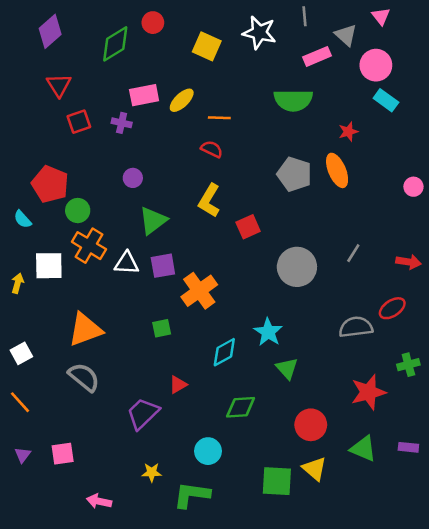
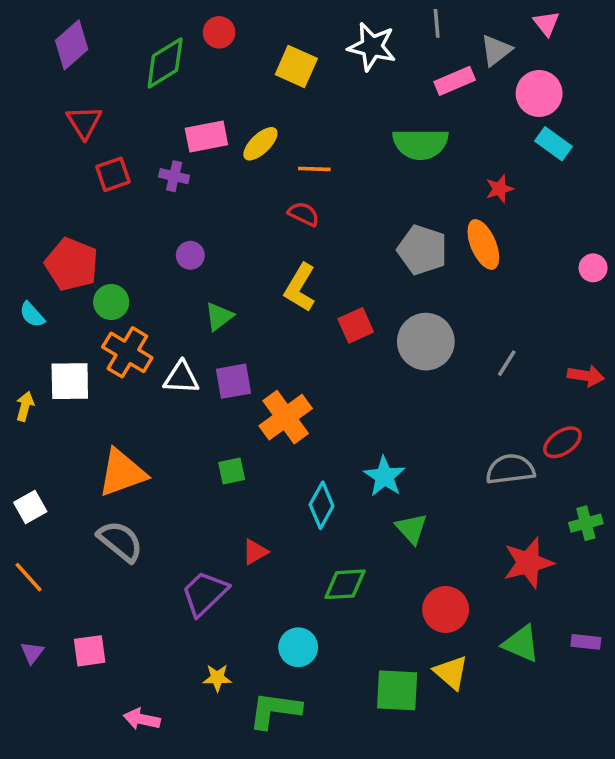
gray triangle: (346, 35) -> (496, 50), turned 40
green triangle: (153, 221) -> (219, 316), size x0.7
gray circle: (297, 267) -> (426, 342), moved
cyan diamond: (224, 352) -> (322, 505), turned -32

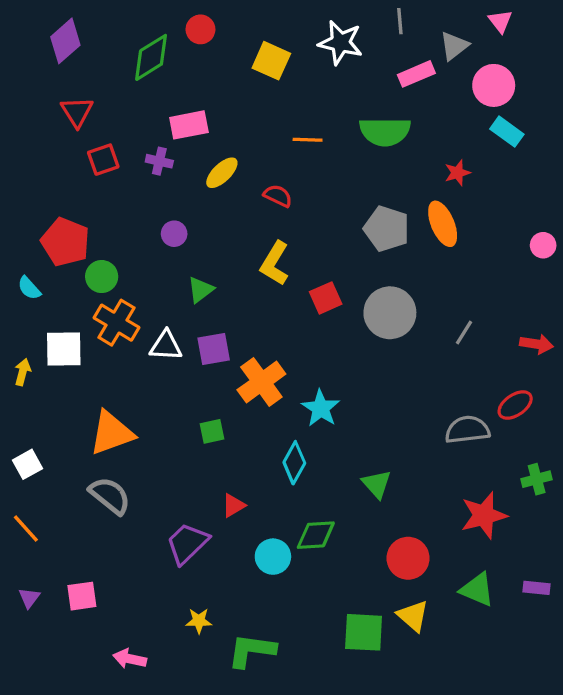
yellow ellipse: (260, 144) -> (222, 173), moved
orange line: (314, 169) -> (308, 140), moved
cyan star: (384, 476) -> (321, 408), moved
cyan circle: (298, 647) -> (273, 557), moved

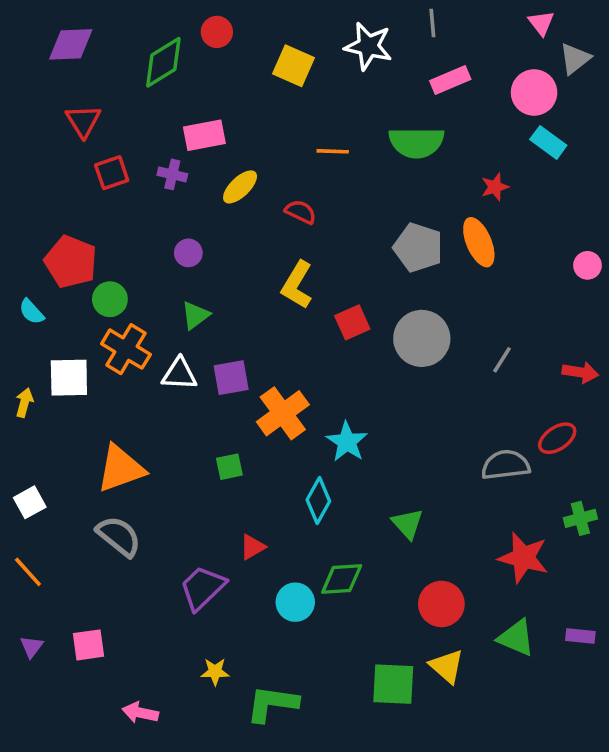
purple diamond: (65, 41) -> (71, 44), turned 39
gray triangle: (454, 46) -> (575, 59), moved
green triangle: (200, 290) -> (195, 315), moved
red star: (484, 515) -> (523, 558), turned 30

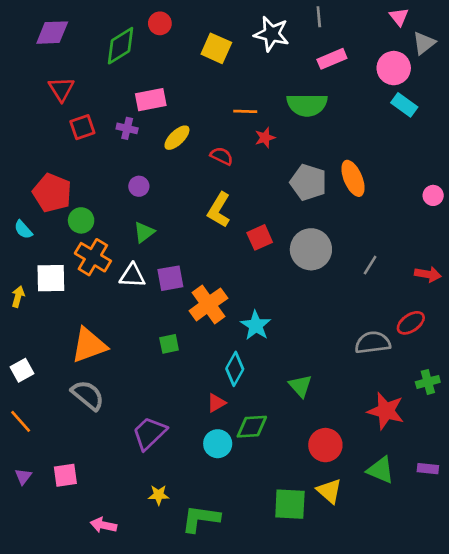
red star: (495, 187) -> (265, 138), moved
red triangle: (252, 547) -> (216, 403), moved

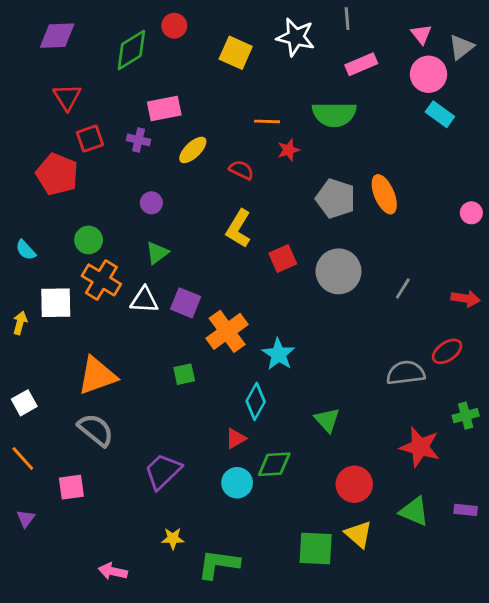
pink triangle: (399, 17) -> (421, 34), moved
red pentagon: (52, 193) -> (57, 174), moved
purple square: (170, 278) -> (186, 303), turned 32
pink square: (65, 475) -> (71, 487), moved

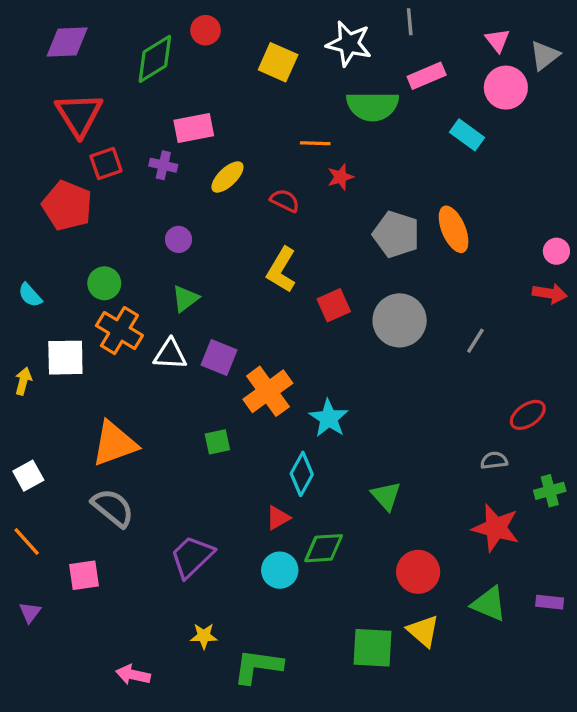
red triangle: (67, 97) -> (79, 115), size x1.4
green semicircle: (334, 114) -> (373, 106), moved
cyan rectangle: (440, 114) -> (467, 135), moved
red arrow: (466, 299) -> (550, 293), moved
gray semicircle: (406, 373) -> (494, 460), moved, size x0.6

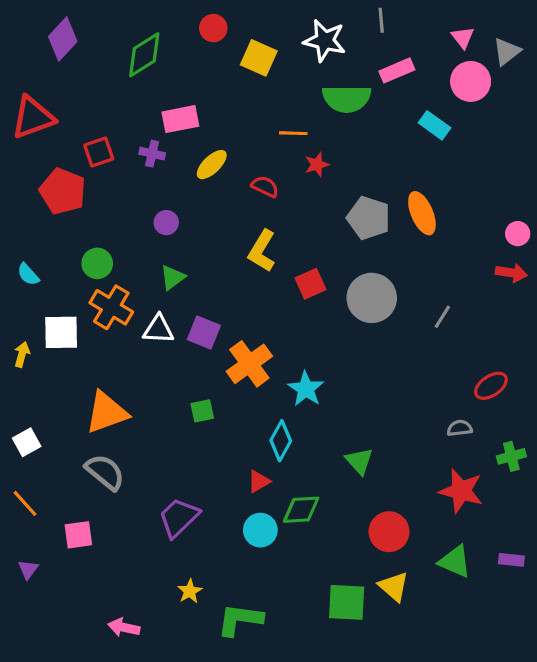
red circle: (206, 30) -> (213, 28), moved
purple diamond: (67, 42) -> (63, 39), turned -45
red triangle: (79, 115) -> (33, 117), moved, turned 42
yellow star: (204, 636) -> (190, 591), turned -30

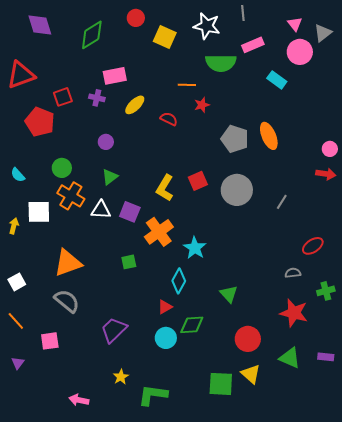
purple diamond: (63, 39) -> (40, 25), turned -60
yellow L-shape: (262, 251) -> (165, 188), moved

